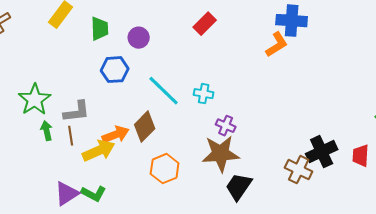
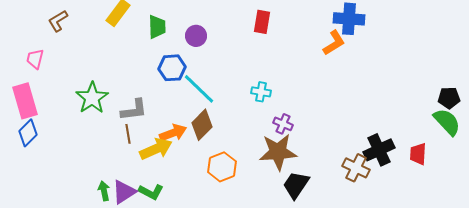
red rectangle: (205, 24) -> (262, 22), turned -35
cyan line: (164, 91) -> (199, 89), moved
green arrow: (47, 131) -> (104, 191), moved

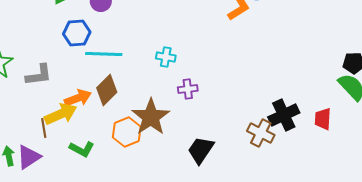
cyan line: (199, 89) -> (104, 54), turned -42
purple cross: (283, 124) -> (188, 89), turned -30
brown line: (128, 134) -> (44, 128), moved
brown star: (278, 152) -> (151, 117), moved, turned -30
green L-shape: (151, 192) -> (82, 149), moved

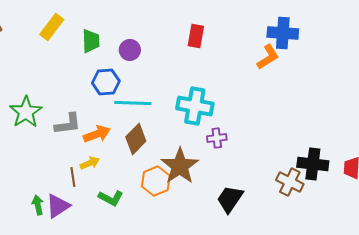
cyan cross: (166, 57) -> (195, 106), size x1.8
orange arrow: (78, 98) -> (97, 134), moved
yellow arrow: (61, 114) -> (90, 163), size x0.6
black cross: (284, 115) -> (313, 164), turned 32

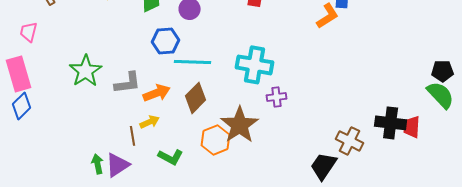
black cross: (313, 164) -> (391, 123), moved
black trapezoid: (230, 199) -> (324, 166), moved

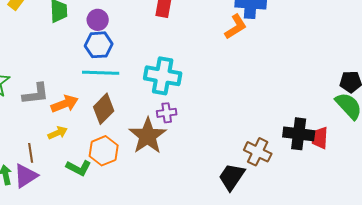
blue hexagon: (166, 41) -> (99, 45), moved
purple cross: (277, 97) -> (167, 113), moved
brown line: (133, 136) -> (31, 153), moved
orange hexagon: (216, 140) -> (104, 151), moved

